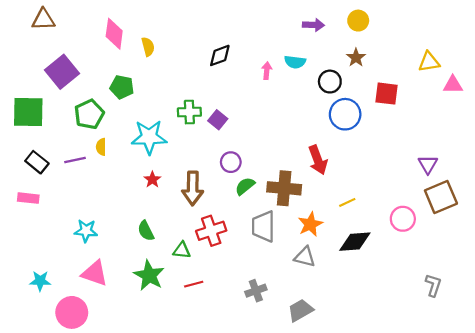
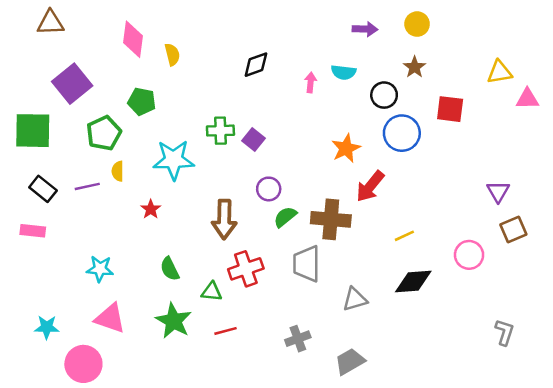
red arrow: (318, 160) -> (370, 186), turned 60
red star: (152, 180) -> (151, 209), moved
brown square: (441, 197) -> (513, 230), size x0.7
orange star: (310, 224) -> (346, 148), moved
gray triangle: (305, 257) -> (355, 299), turned -30

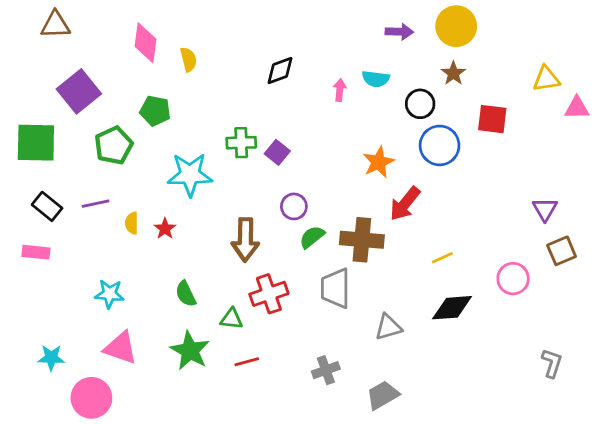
yellow circle: (417, 24) -> (456, 26), size x1.5
yellow semicircle: (118, 171) -> (132, 223), moved

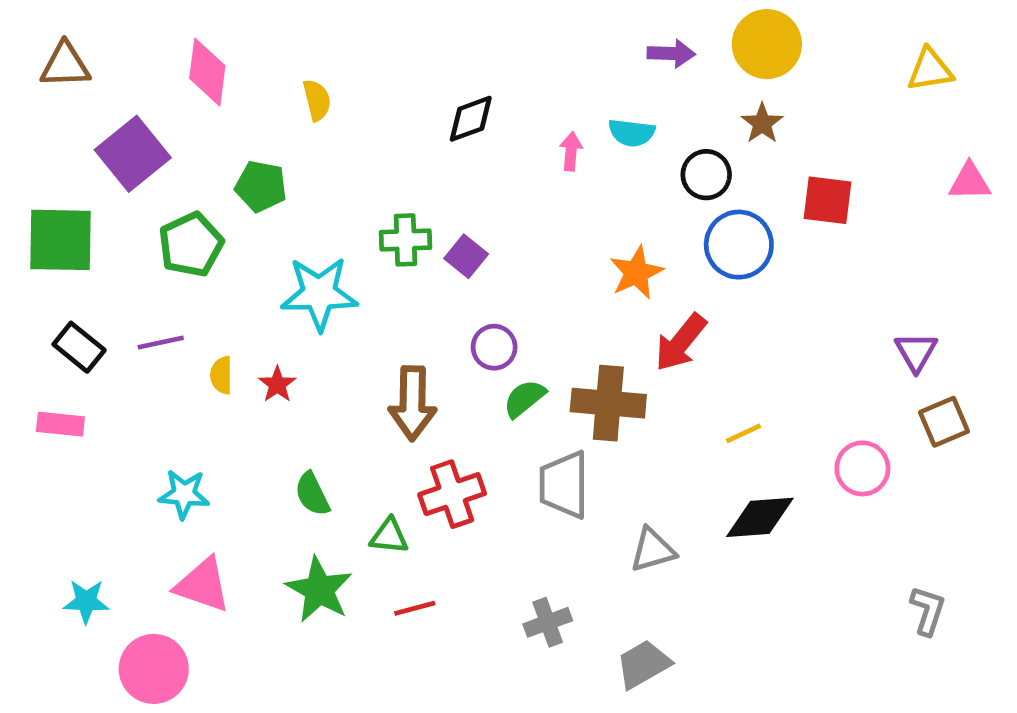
brown triangle: (55, 25) -> (65, 65), moved
pink diamond: (146, 43) -> (207, 72), moved
yellow triangle: (546, 79) -> (930, 70), moved

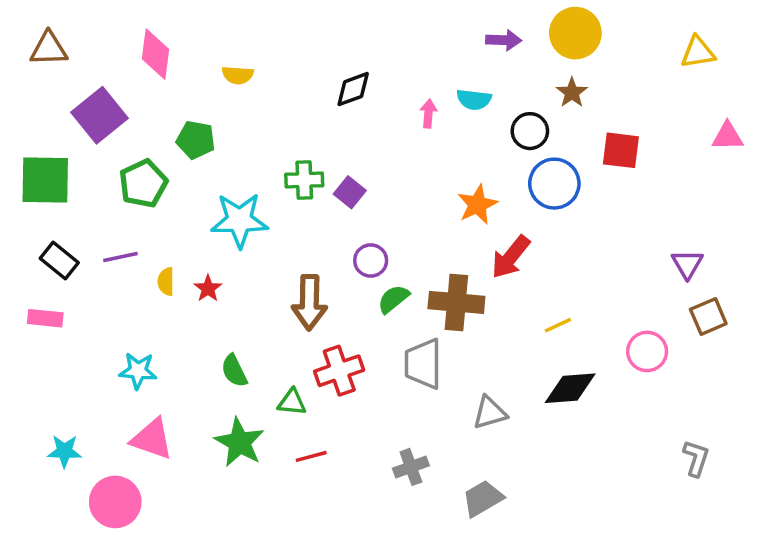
yellow semicircle: (317, 100) -> (238, 75), turned 108

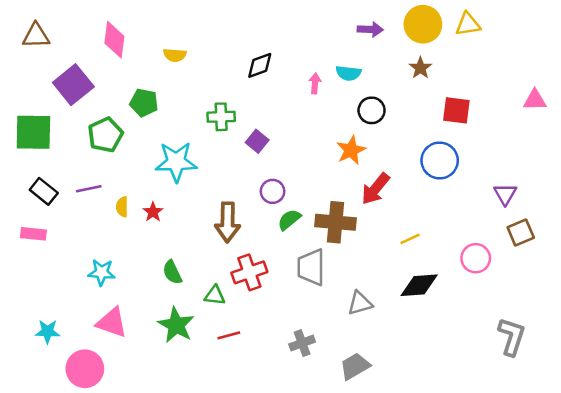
yellow triangle: (698, 52) -> (468, 24), moved
black circle: (530, 131) -> (372, 110), moved
green cross: (304, 180) -> (221, 117), moved
blue circle: (554, 184) -> (440, 161), moved
gray L-shape: (696, 458) -> (512, 337), size x1.4

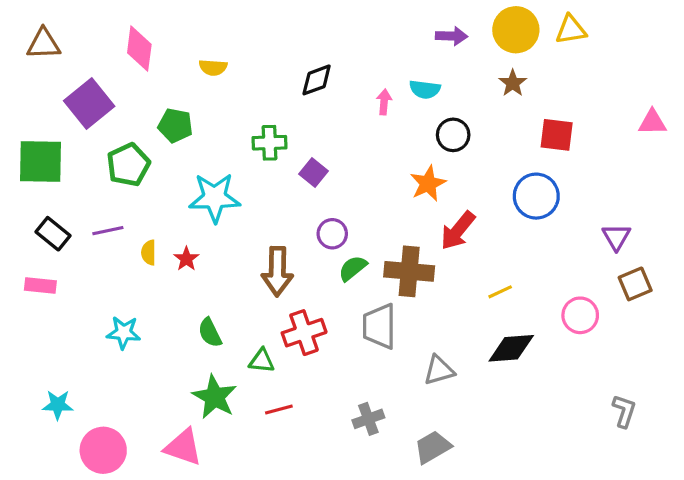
pink triangle: (112, 322) -> (183, 447), moved
gray L-shape: (512, 337) -> (624, 411), size x0.7

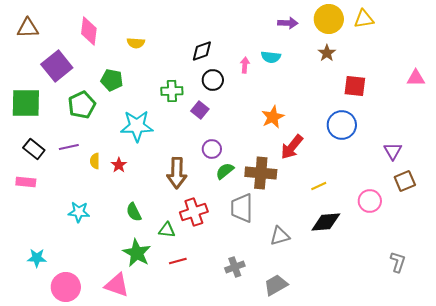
black circle: (453, 135) -> (213, 80), moved

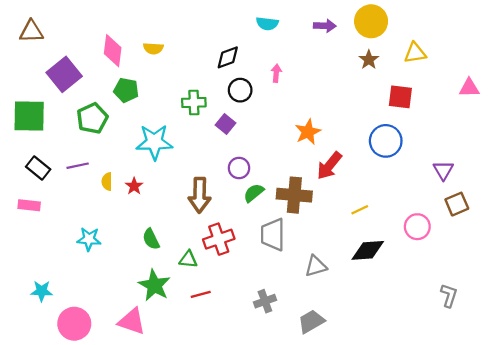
yellow triangle: (364, 19) -> (415, 53), moved
pink diamond: (89, 31) -> (113, 51), moved
cyan semicircle: (271, 57) -> (267, 24), moved

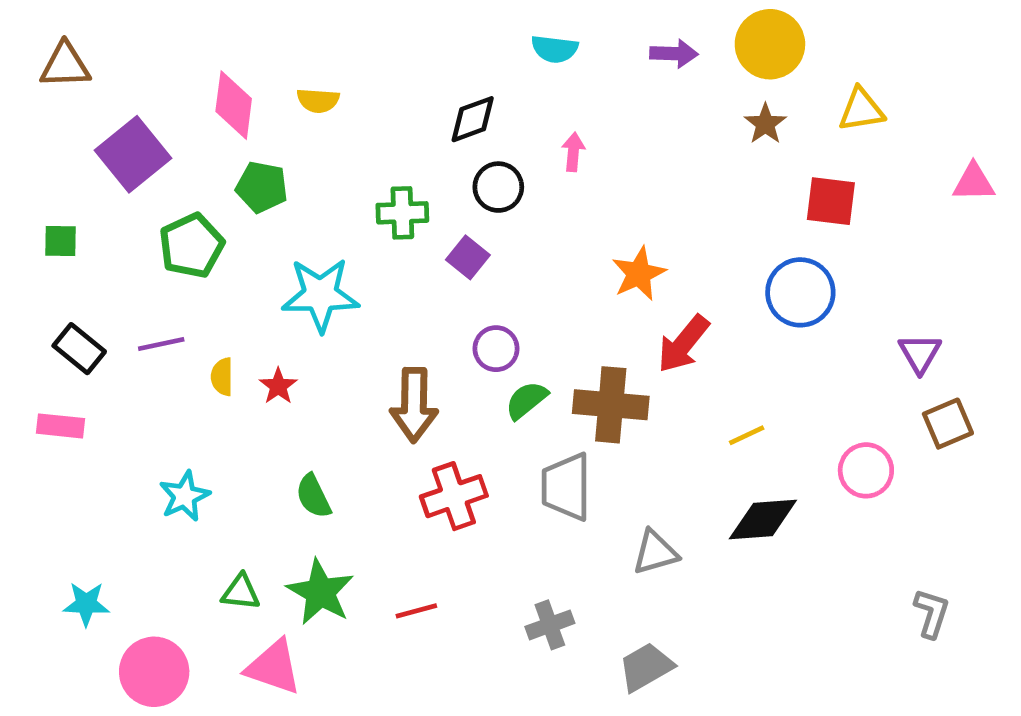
green square: (29, 116) -> (60, 241), size x0.5
cyan star: (89, 239) -> (185, 496), turned -30
green triangle: (188, 259) -> (241, 592), moved

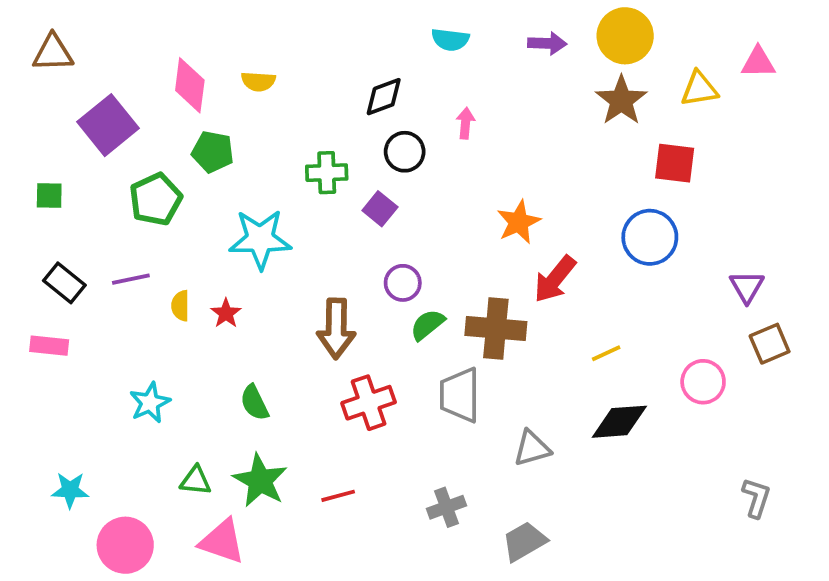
brown star: (765, 124) -> (621, 100), size x1.5
pink triangle: (974, 182) -> (758, 62), moved

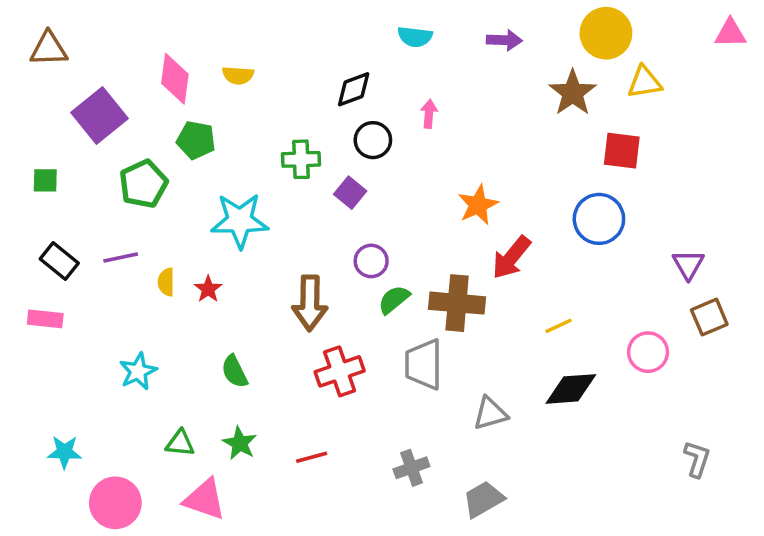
yellow circle: (625, 36) -> (606, 33), moved
pink triangle: (758, 62) -> (730, 33), moved
green star: (260, 481) -> (240, 443), size x0.7

